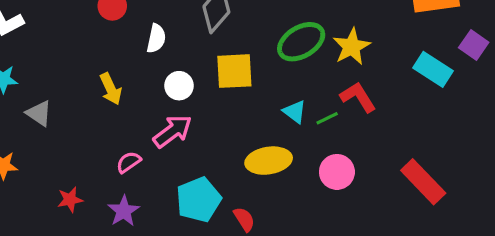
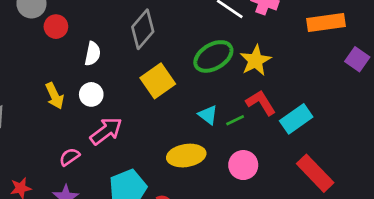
cyan rectangle: (433, 69) -> (296, 119), moved, turned -68
yellow square: (234, 71) -> (158, 81), turned -32
white circle: (179, 86) -> (91, 94), moved

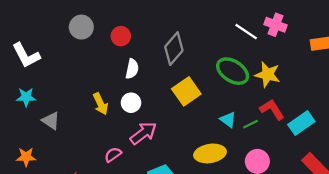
red circle: (56, 27) -> (121, 36), moved
green ellipse: (213, 56) -> (233, 71), turned 64
yellow star: (255, 61) -> (268, 74), turned -30

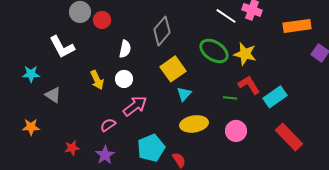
red circle: (121, 36) -> (102, 20), moved
white L-shape: (26, 55) -> (62, 47), moved
cyan triangle: (228, 120) -> (184, 94), moved, turned 35
green line: (251, 124) -> (230, 98), turned 32

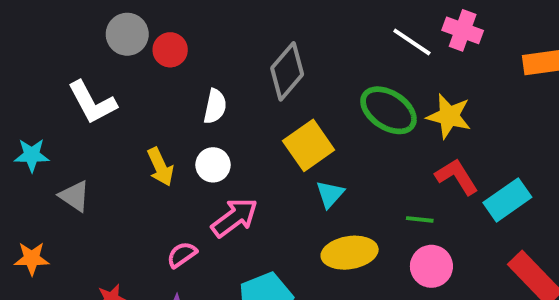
green line: (230, 98) -> (420, 219), moved

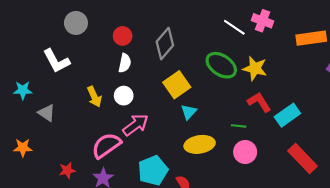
red circle: (170, 50) -> (123, 36), moved
pink semicircle: (182, 255) -> (106, 145), size x1.8

